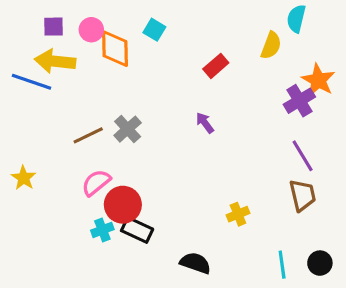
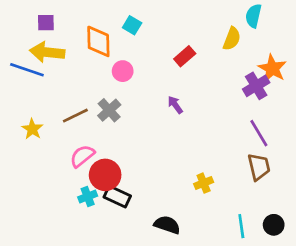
pink circle: (91, 30) -> (123, 71), moved
yellow star: (24, 178) -> (32, 129), moved

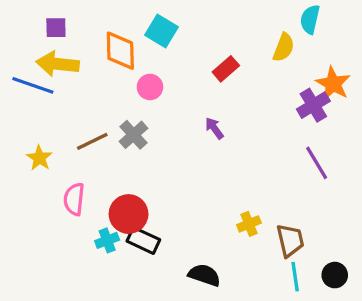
cyan square: (132, 25) -> (162, 31), size x1.4
pink semicircle: (82, 156) -> (74, 199), moved, turned -45
brown trapezoid: (259, 167) -> (290, 240), moved

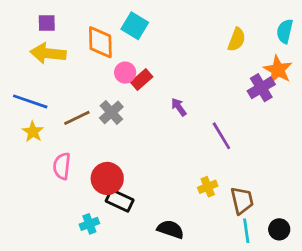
cyan semicircle: (310, 19) -> (285, 31), moved
red rectangle: (226, 69) -> (142, 79), moved
blue line: (33, 85) -> (30, 101), moved
purple line: (317, 163) -> (221, 136), moved
cyan cross: (107, 240) -> (89, 224), moved

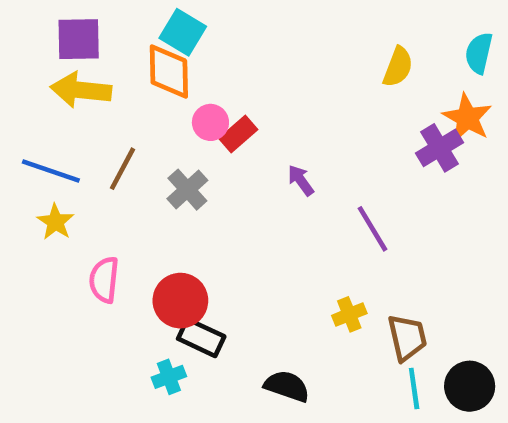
purple square: (47, 23) -> (79, 39), size x1.5
cyan square: (135, 26) -> (183, 32), moved
brown line: (77, 118) -> (123, 169), moved, turned -36
cyan cross: (89, 224) -> (169, 377), moved
black circle: (279, 229) -> (470, 386), size x1.4

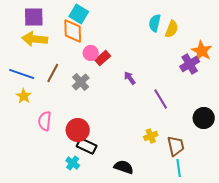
cyan semicircle: (479, 53) -> (155, 23), moved
cyan cross: (169, 377) -> (73, 163), turned -32
black circle: (470, 386) -> (204, 118), moved

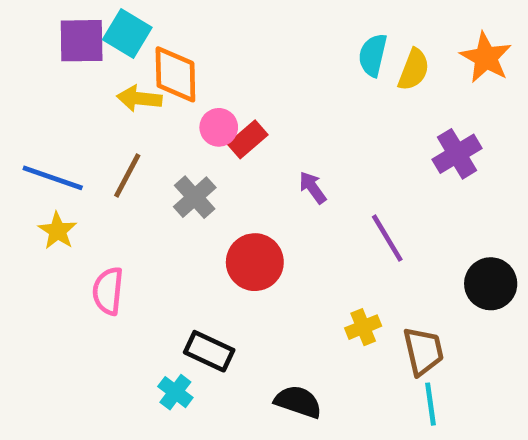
cyan square: (79, 14) -> (127, 33), moved
yellow arrow: (35, 39) -> (139, 98), moved, size x0.7
orange star: (202, 51) -> (486, 58), moved
red circle: (78, 130) -> (255, 262), moved

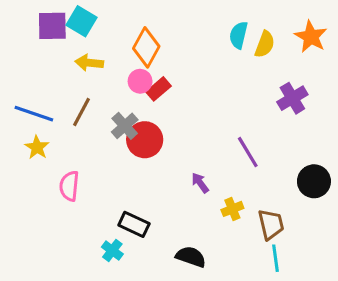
orange diamond: (175, 74) -> (146, 47), moved, turned 30
purple arrow: (313, 188) -> (200, 183), moved
red circle: (255, 262) -> (145, 140), moved

